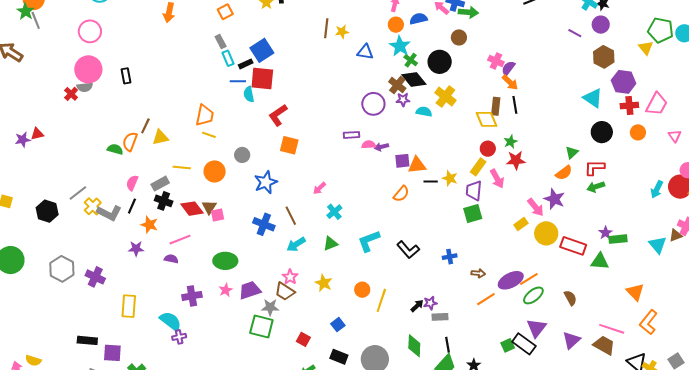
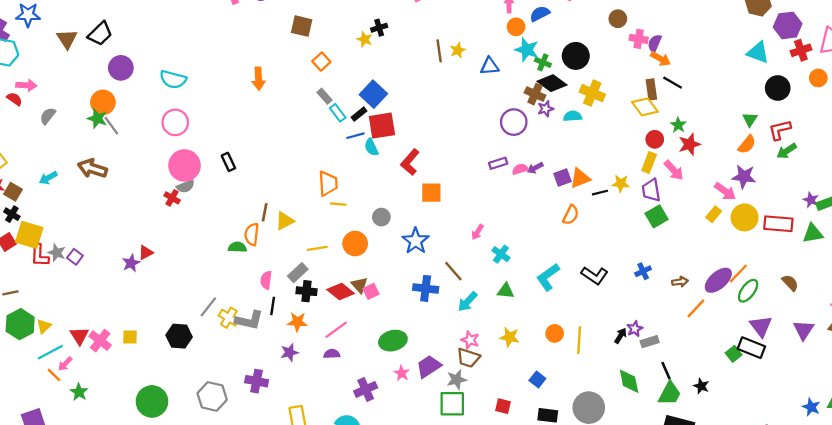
brown circle: (459, 37) -> (618, 19), moved
black line: (515, 105) -> (673, 83), turned -36
green triangle: (330, 243) -> (506, 291), turned 42
purple cross: (95, 277) -> (257, 381), moved

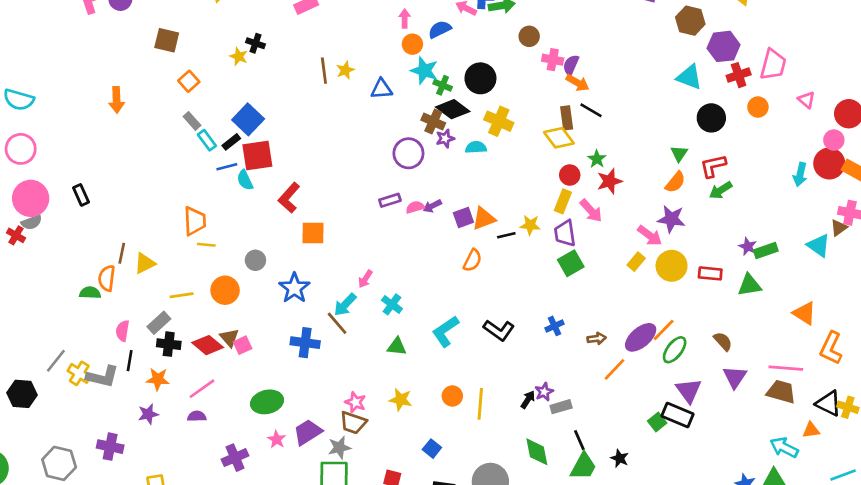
black cross: (379, 28) -> (256, 43), turned 35
red rectangle: (778, 224) -> (710, 273), size x0.7
cyan arrow: (468, 302) -> (345, 305), moved
purple triangle: (804, 330) -> (735, 377), moved

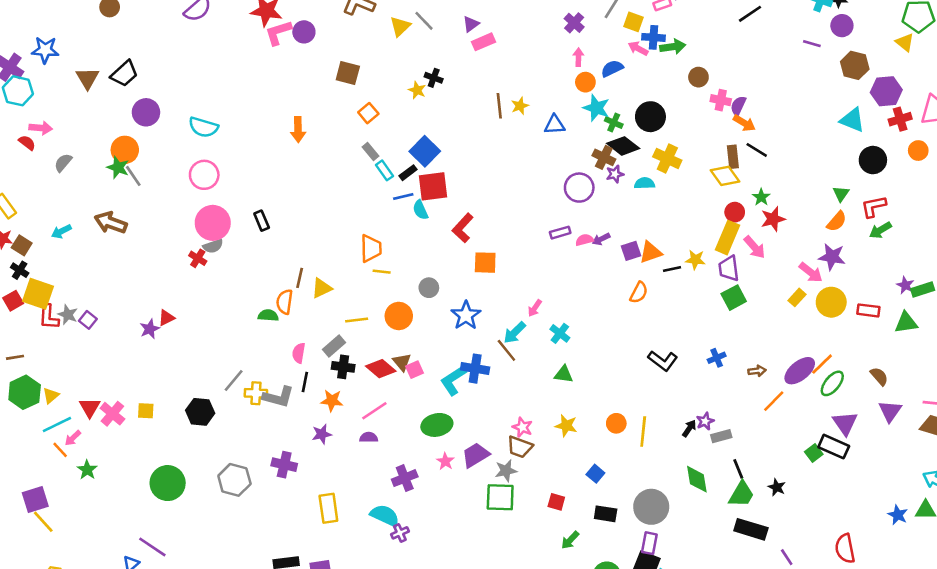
yellow rectangle: (563, 201) -> (728, 238), size x1.4
cyan L-shape: (445, 331) -> (453, 380), moved
yellow cross: (79, 373) -> (256, 393), turned -30

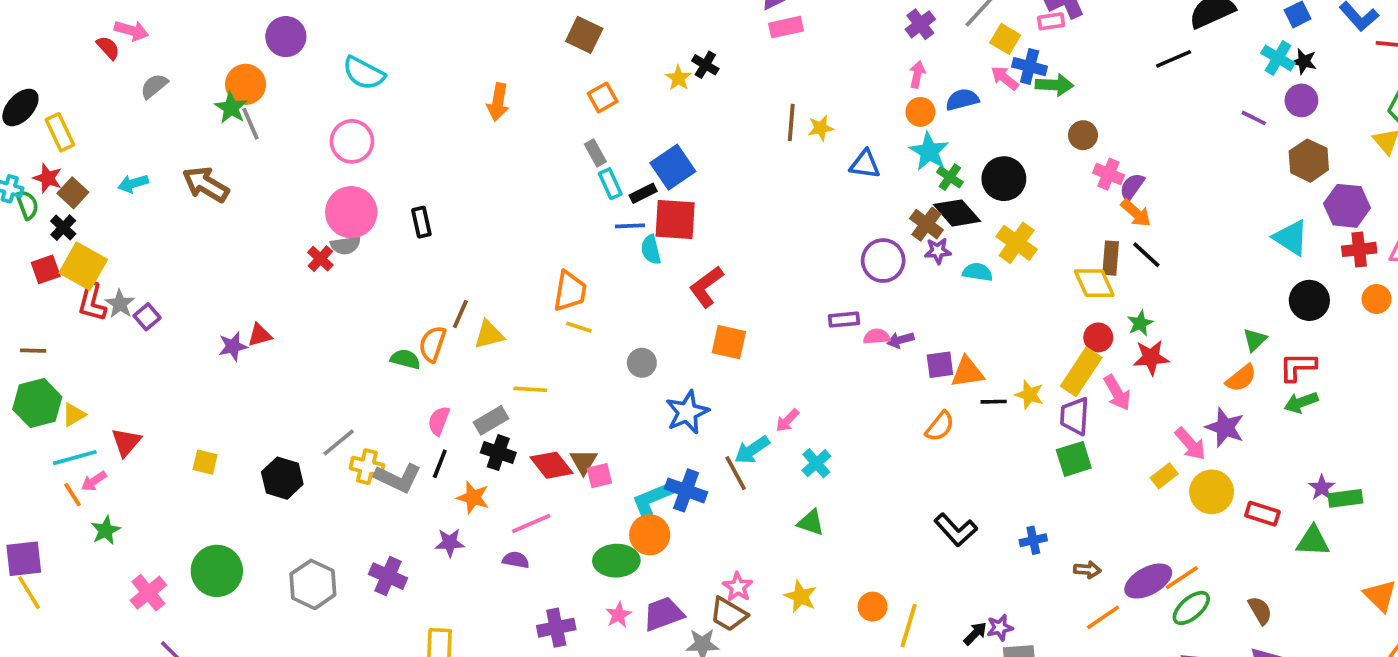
orange circle: (399, 316) -> (650, 535), moved
pink cross: (112, 414) -> (148, 593), moved

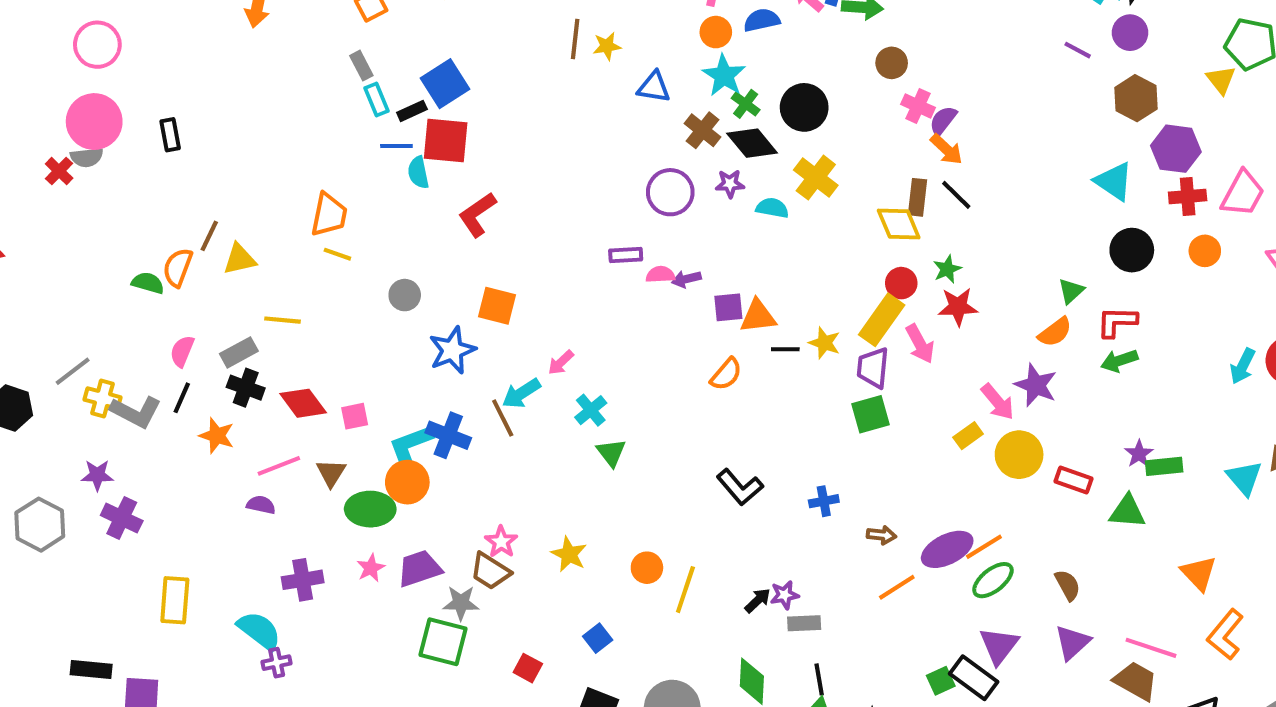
brown cross: (926, 224) -> (702, 130), moved
orange square: (729, 342) -> (497, 306), moved
brown triangle: (583, 462) -> (331, 473), moved
green triangle: (811, 523) -> (611, 453), moved, turned 32
purple star: (450, 543) -> (97, 475), moved

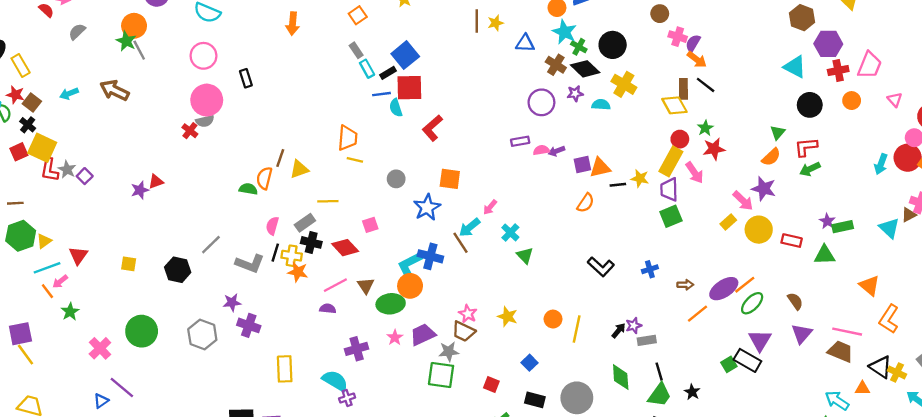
black rectangle: (170, 135) -> (246, 78), moved
yellow cross: (103, 398) -> (292, 256), moved
pink square: (355, 416) -> (370, 225), moved

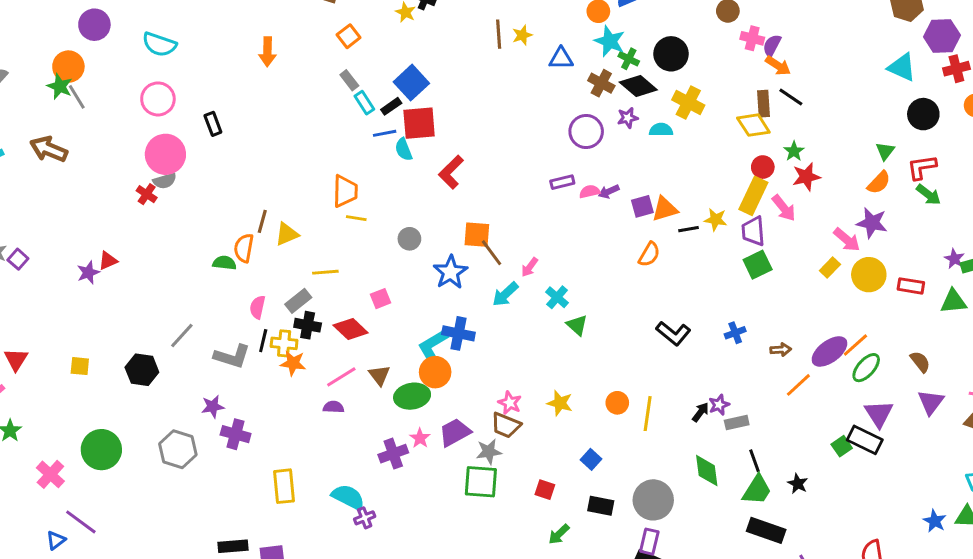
green arrow: (810, 169) -> (928, 195), turned -114
brown line: (460, 243) -> (492, 253), moved
purple cross: (357, 349) -> (393, 454), moved

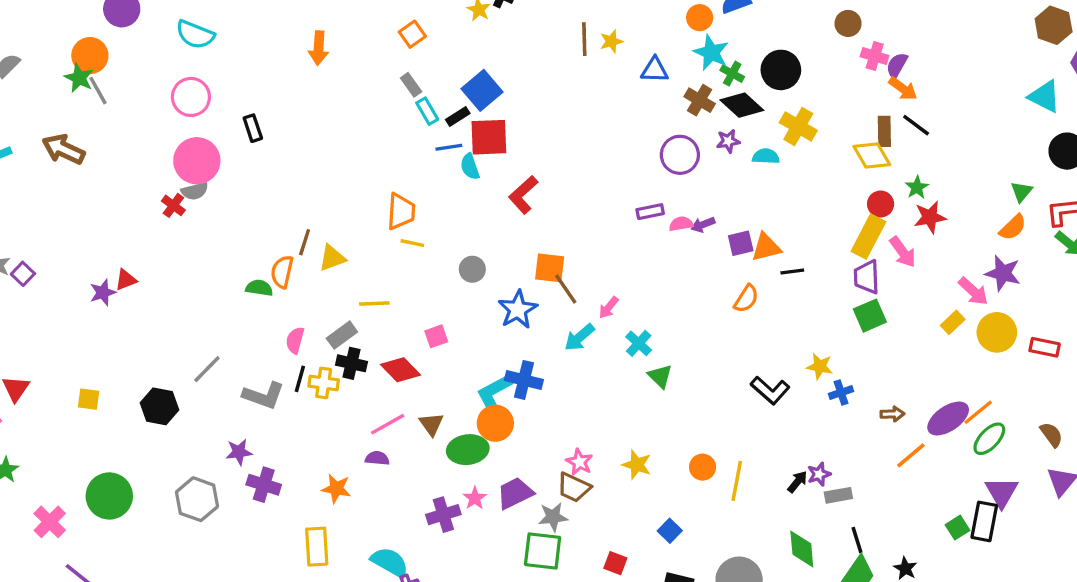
yellow star: (716, 220) -> (820, 366), moved
orange star: (293, 363) -> (336, 489), moved
black rectangle: (865, 440) -> (984, 521), turned 72

